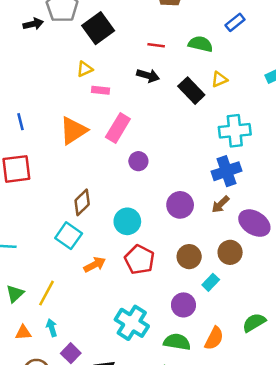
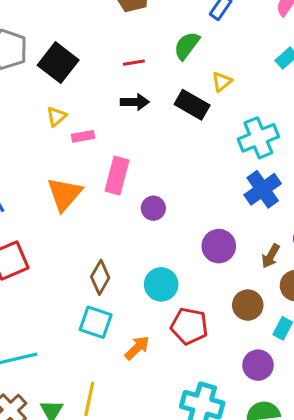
green semicircle: (200, 44) -> (187, 46), turned -50
brown arrow: (220, 204) -> (271, 256), moved

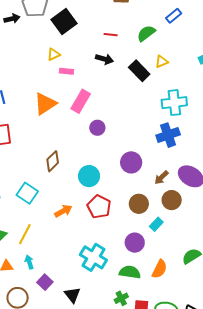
cyan square: (96, 322) -> (27, 193), moved

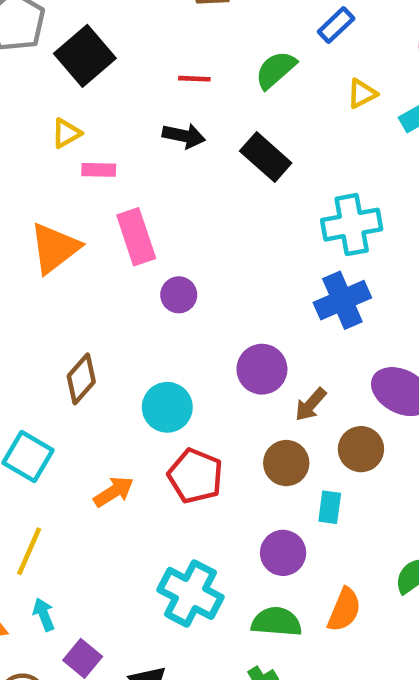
yellow triangle: (162, 62) -> (362, 94), moved
pink rectangle: (81, 101) -> (136, 237), turned -45
brown arrow: (161, 178) -> (311, 404), moved
cyan rectangle: (156, 224) -> (330, 507), turned -32

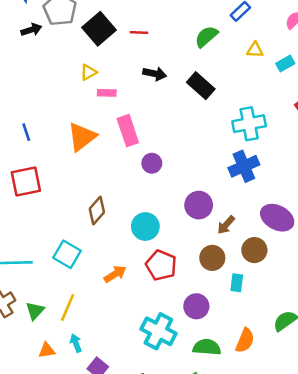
red line: (194, 79) -> (139, 32), moved
yellow triangle: (362, 94) -> (255, 50), turned 30
purple circle: (283, 553) -> (196, 306), moved

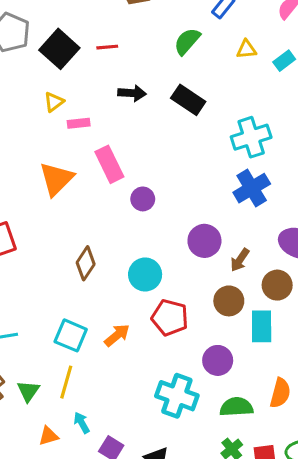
cyan square: (67, 254) -> (71, 335), moved
cyan rectangle: (237, 283) -> (262, 326), size x1.5

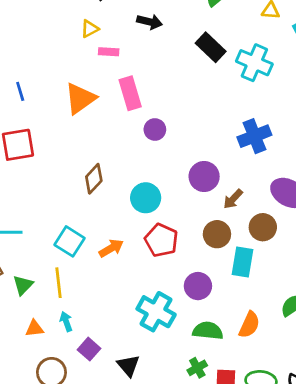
black arrow: (132, 93) -> (150, 22), moved
cyan cross: (251, 137) -> (254, 63), moved, turned 32
yellow line: (66, 382) -> (59, 283), turned -32

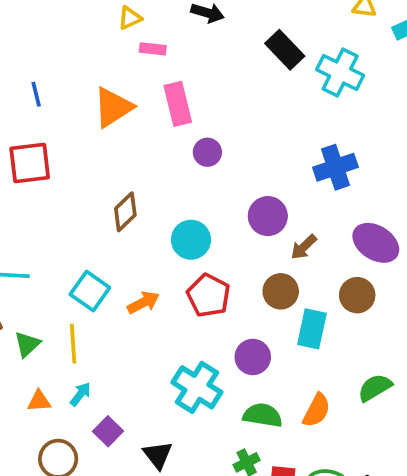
brown circle: (263, 227) -> (357, 295), moved
cyan arrow: (66, 322) -> (80, 394), turned 54

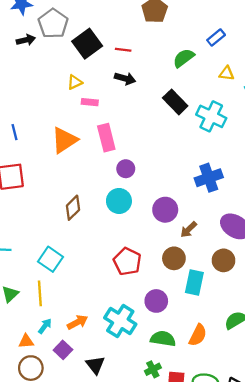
cyan circle: (191, 240) -> (119, 201), moved
orange arrow: (143, 302) -> (77, 322), moved
orange triangle: (39, 401) -> (26, 341), moved

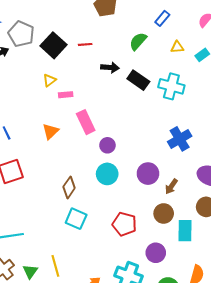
black arrow: (125, 78) -> (110, 67), moved
orange triangle: (64, 140) -> (50, 131), size x0.7
cyan square: (50, 259) -> (76, 219), moved

